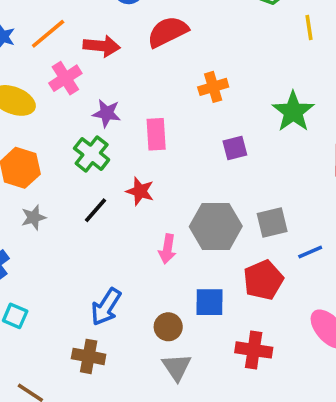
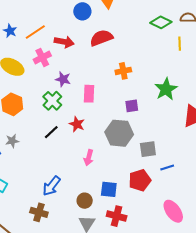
gray star: (34, 217) -> (12, 141), moved
gray hexagon: (216, 226) -> (119, 133), moved
red cross: (254, 350) -> (117, 216), moved

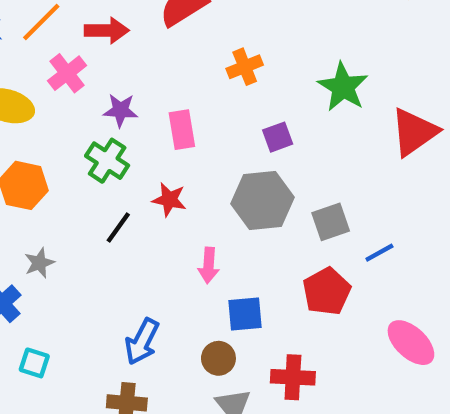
blue square: (109, 189) -> (245, 314), moved

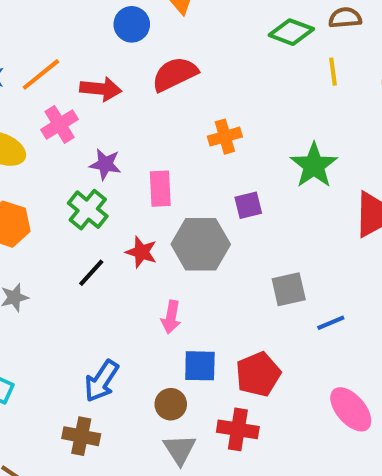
gray hexagon: (263, 201) -> (201, 244), moved
red pentagon: (327, 291) -> (258, 374), moved

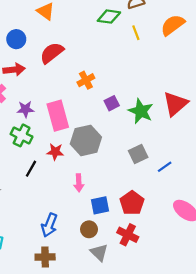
blue circle: (132, 24) -> (16, 39), moved
green star: (314, 165) -> (141, 111), moved
pink rectangle: (160, 189) -> (58, 116), size x1.5
purple square: (248, 205) -> (112, 103), moved
red cross: (238, 429) -> (128, 235), turned 30

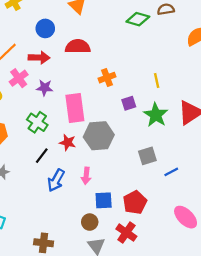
yellow line: (136, 33) -> (157, 80), moved
red semicircle: (52, 53) -> (78, 47), turned 30
purple star: (25, 109) -> (45, 88), moved
blue arrow: (49, 225) -> (56, 180), moved

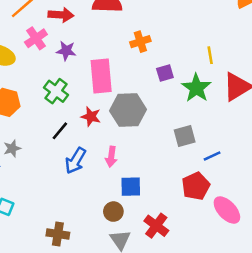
yellow line: (157, 80) -> (210, 55), moved
red pentagon: (135, 202) -> (196, 186), moved

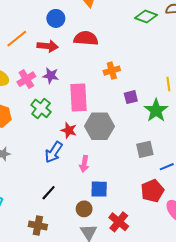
pink cross: (36, 38) -> (26, 79), moved
black line: (60, 131) -> (49, 193), moved
blue arrow: (75, 161) -> (54, 152), moved

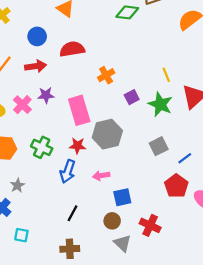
green cross: (41, 108) -> (42, 147), moved
pink arrow: (84, 164) -> (101, 176), turned 84

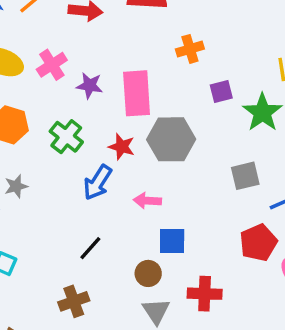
purple star: (46, 95) -> (90, 86), moved
red cross: (150, 225) -> (205, 294), turned -36
brown cross: (70, 249) -> (74, 301), turned -30

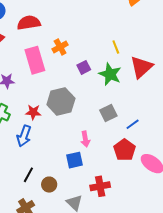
pink rectangle: (137, 93) -> (35, 60), moved
pink arrow: (147, 201) -> (85, 139), moved, turned -91
brown circle: (148, 273) -> (49, 185), moved

